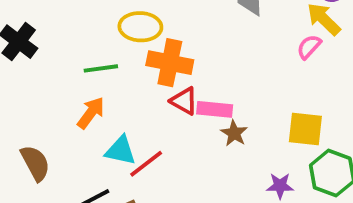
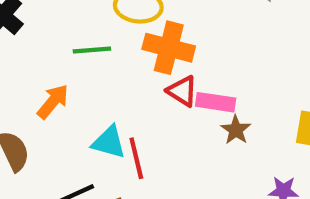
orange arrow: (91, 113) -> (53, 102), moved
red line: (146, 164) -> (136, 158), turned -69

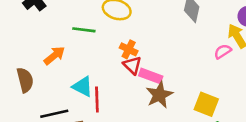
orange cross: (169, 48) -> (129, 49), moved, size x0.6
brown star: (236, 130) -> (159, 95), size x1.5

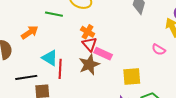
pink semicircle: (223, 51) -> (159, 50), moved, turned -120
brown star: (159, 95) -> (89, 64), moved
yellow square: (206, 104) -> (132, 77), moved, turned -30

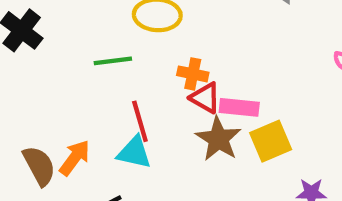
orange arrow: (30, 32) -> (75, 158), moved
red line: (60, 69) -> (140, 121), moved
yellow square: (132, 77) -> (271, 141), moved

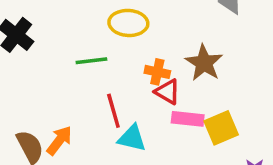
pink rectangle: (239, 107) -> (188, 119), moved
brown star: (218, 139) -> (204, 63), moved
cyan triangle: (134, 152) -> (132, 138), moved

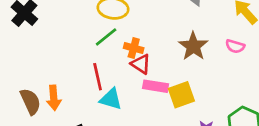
green line: (91, 61) -> (106, 37), moved, turned -35
brown star: (204, 63) -> (193, 46), moved
orange arrow: (59, 141) -> (54, 98), turned 135

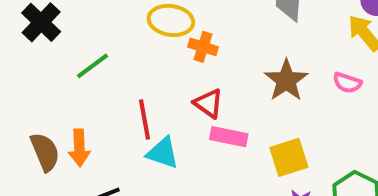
green line: (106, 37) -> (92, 66), moved
orange cross: (134, 48) -> (203, 47), moved
yellow square: (181, 95) -> (289, 157), moved

